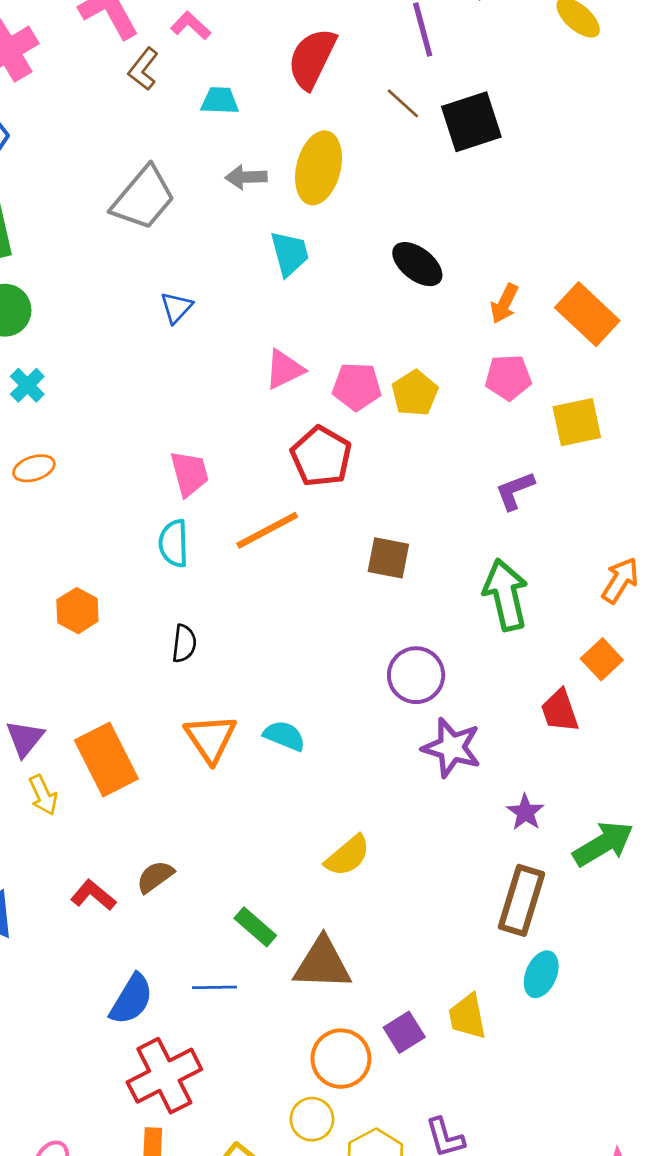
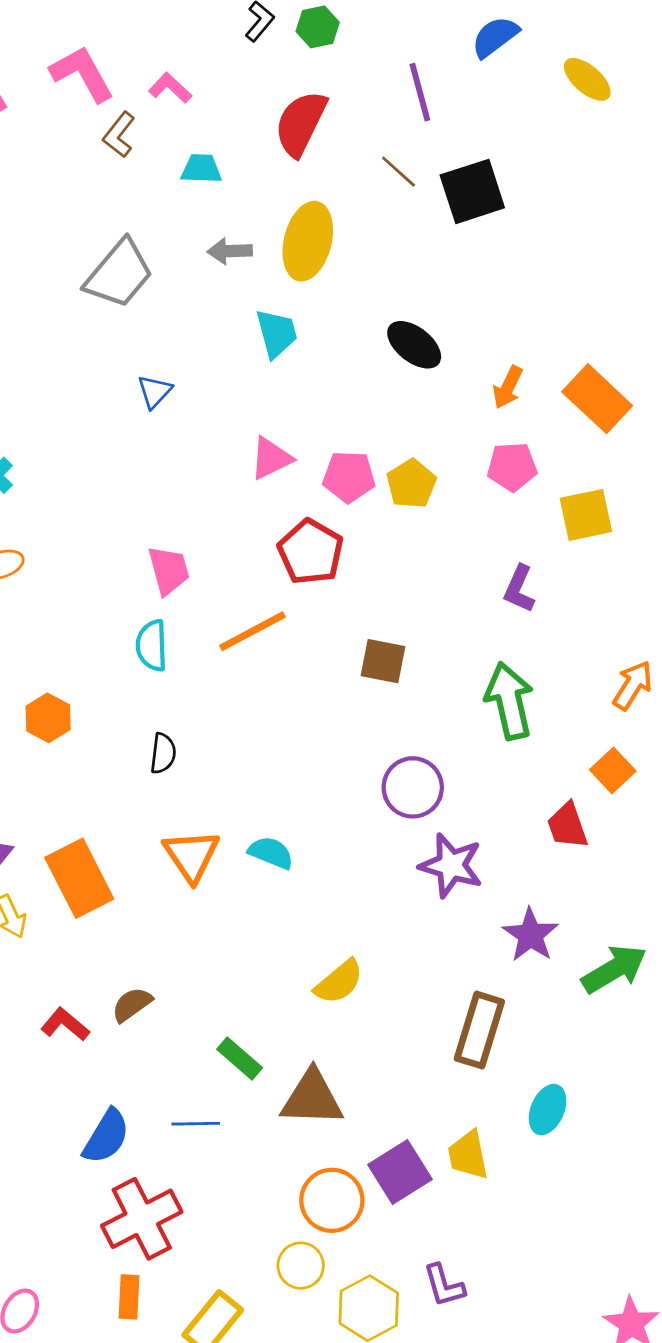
purple L-shape: (515, 491) -> (519, 589), turned -45
purple star: (525, 812) -> (531, 935), size x1.4
brown rectangle: (521, 900) -> (479, 1030), moved
purple square: (404, 1032) -> (400, 1172), size x1.4

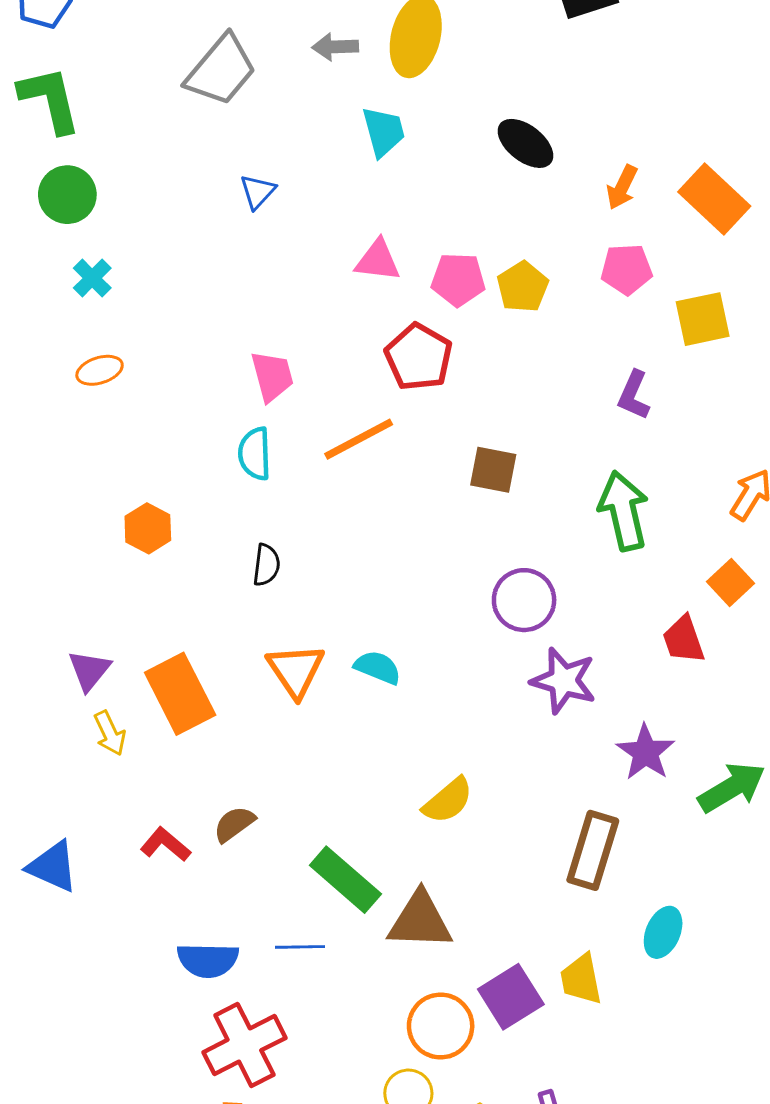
pink triangle: (271, 458) -> (378, 260), turned 33
green rectangle: (240, 1058) -> (345, 880), size x1.5
blue semicircle: (106, 1136) -> (208, 960), turned 60

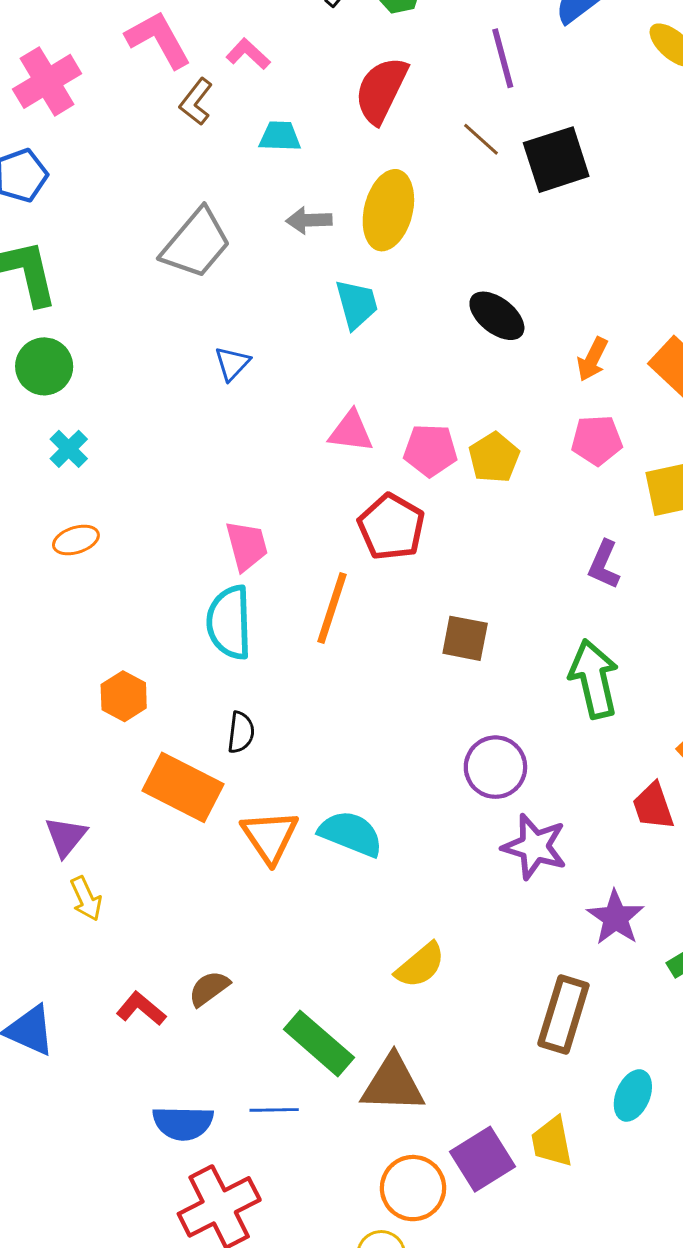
orange line: (359, 439) -> (332, 608), turned -44
cyan semicircle: (255, 454) -> (229, 622), size x1.4
cyan semicircle: (378, 667) -> (351, 834), size x1.4
orange rectangle: (180, 694) -> (183, 787), moved, turned -36

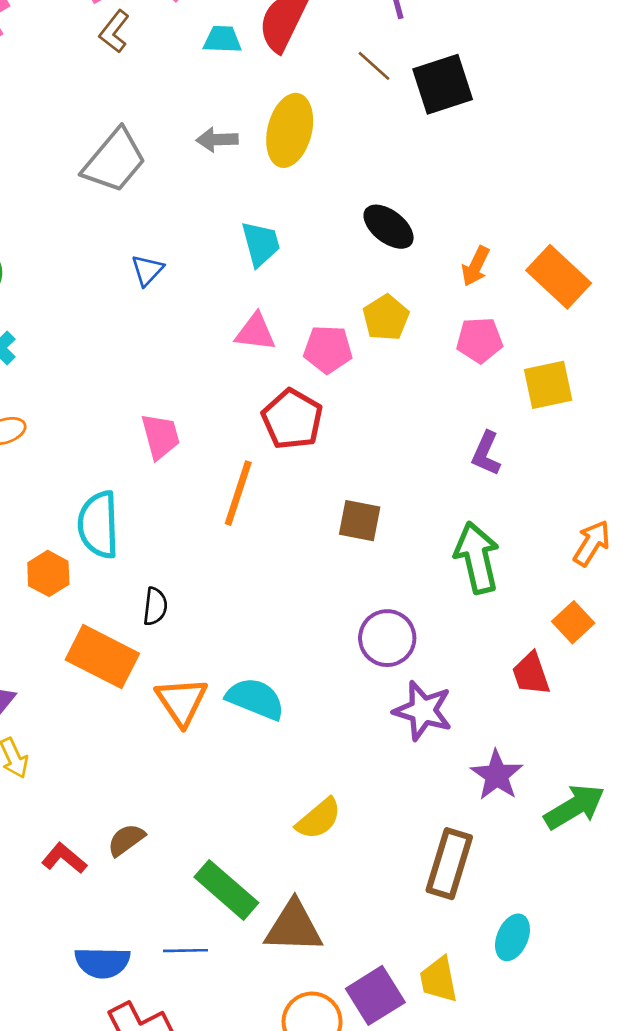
cyan trapezoid: (280, 136) -> (222, 39), moved
cyan trapezoid: (357, 304) -> (261, 244), moved
yellow pentagon: (494, 458) -> (386, 318), moved
cyan semicircle: (229, 622) -> (98, 525), moved

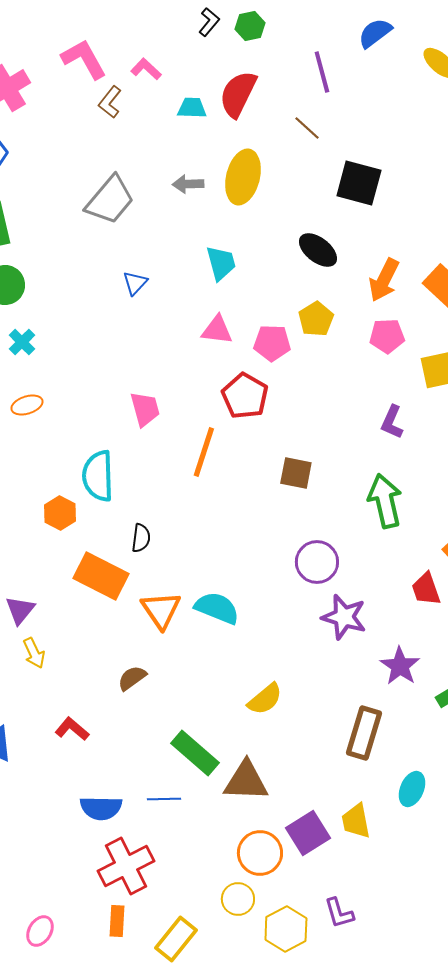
black square: (443, 84) -> (359, 183), moved, turned 33
orange arrow: (476, 266) -> (384, 280), size x1.4
brown semicircle: (126, 840) -> (132, 678), moved

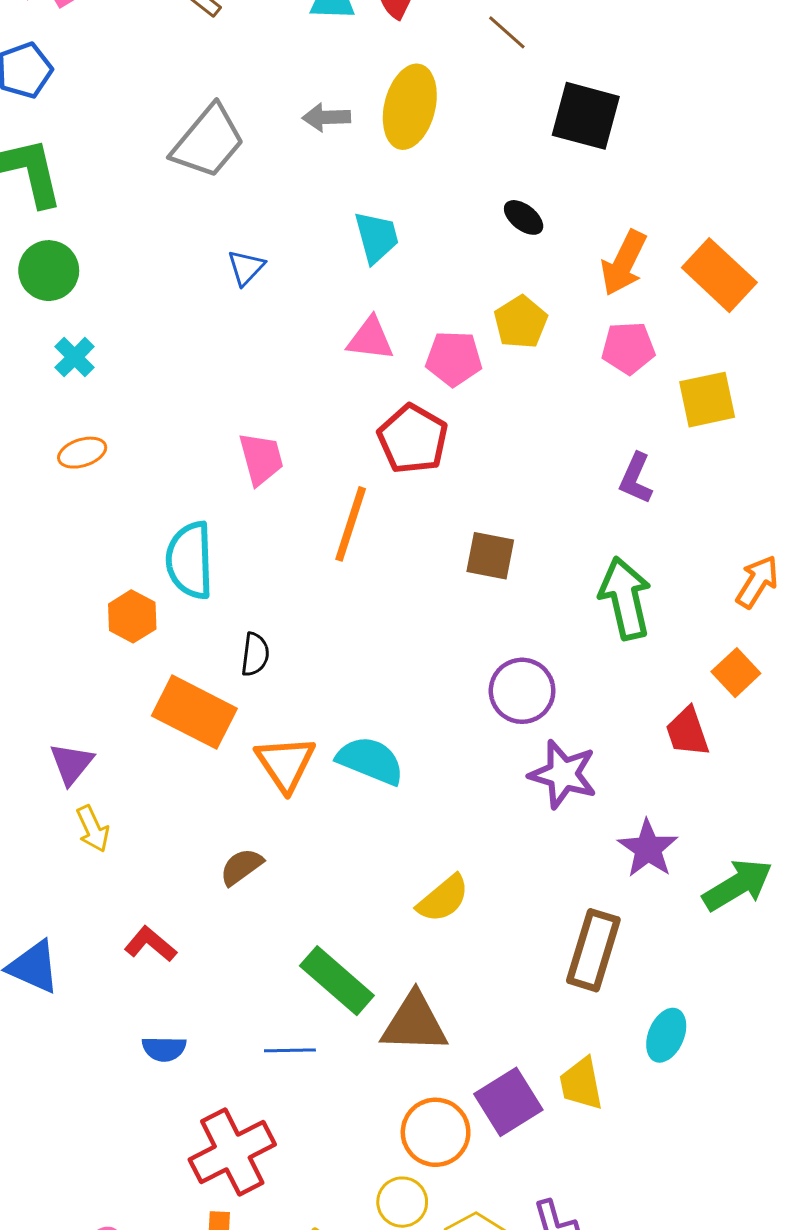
black ellipse: (318, 250) -> (524, 217), size x0.7
blue semicircle: (101, 808) -> (164, 1049), moved, size x0.7

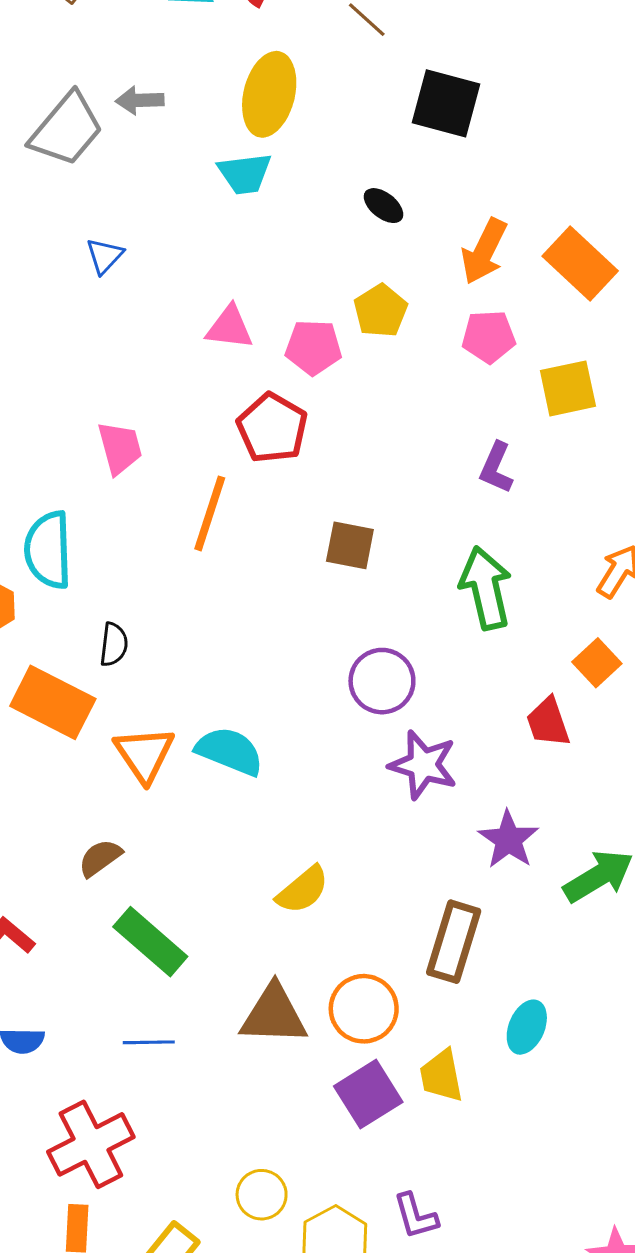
gray arrow: (326, 117) -> (140, 100), moved
cyan trapezoid: (376, 237) -> (245, 174), moved, turned 98
green rectangle: (337, 981) -> (150, 942), moved
orange circle: (436, 1132) -> (364, 1009), moved

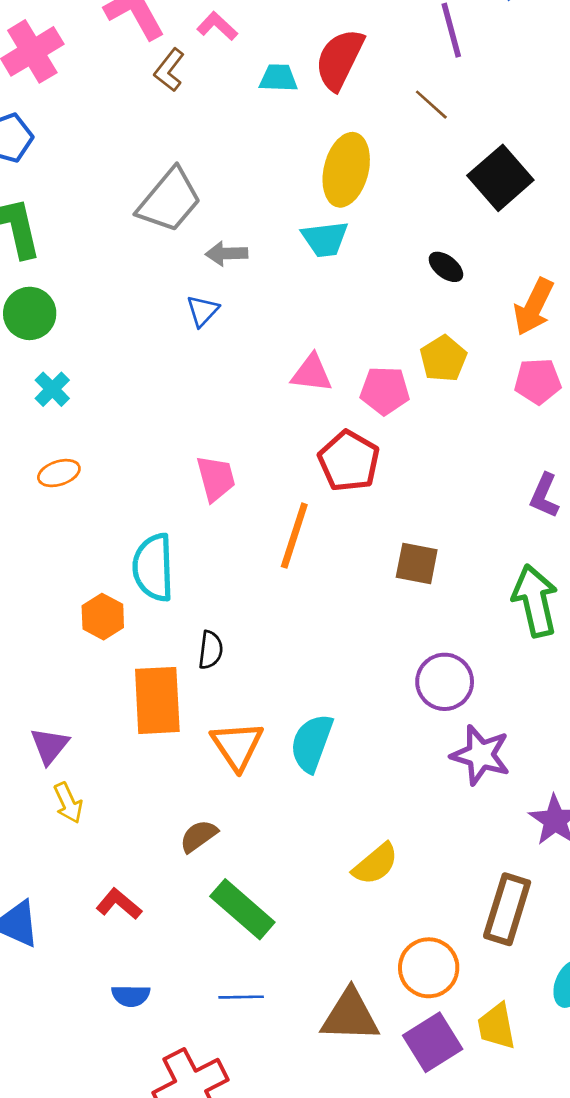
gray arrow: (140, 100) -> (226, 254), moved
black square: (446, 103) -> (500, 178), turned 34
orange rectangle: (53, 702) -> (157, 700), turned 60
cyan semicircle: (230, 751) -> (312, 743), turned -92
brown triangle: (274, 1015) -> (350, 1016), moved

